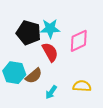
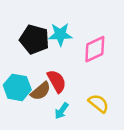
red semicircle: (50, 52) -> (57, 81), moved
yellow semicircle: (82, 86) -> (99, 103), turned 36

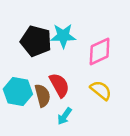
brown semicircle: (41, 91) -> (43, 95), turned -65
yellow semicircle: (99, 103) -> (101, 90), moved

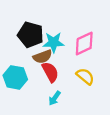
cyan star: (63, 36) -> (54, 42), moved
brown semicircle: (43, 95) -> (43, 57), moved, turned 84

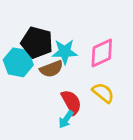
red semicircle: (50, 72) -> (71, 102), moved
cyan hexagon: (15, 77) -> (18, 62), moved

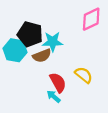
pink diamond: (102, 53) -> (91, 19), moved
cyan arrow: (66, 119) -> (54, 96), turned 96

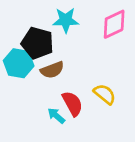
cyan star: (53, 42) -> (66, 20), moved
cyan arrow: (54, 96) -> (56, 116), moved

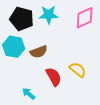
black pentagon: (37, 43) -> (22, 19), moved
cyan arrow: (56, 116) -> (29, 94), moved

